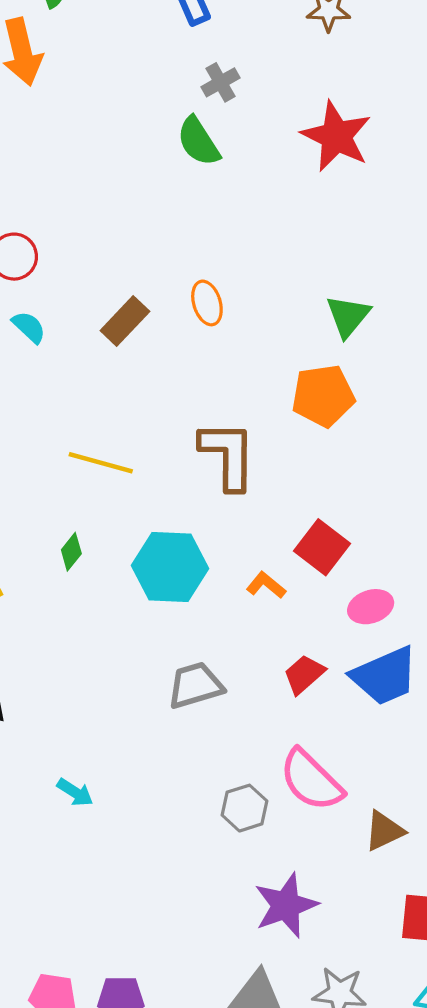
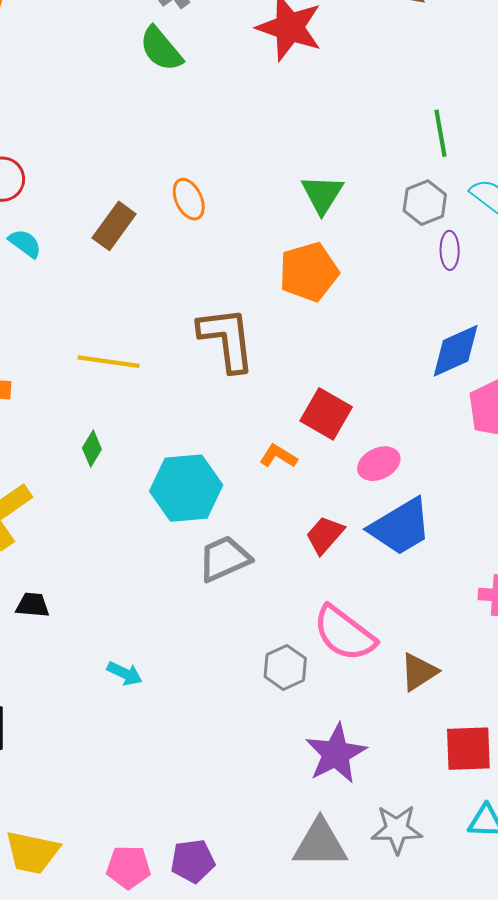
cyan hexagon: (170, 567) -> (186, 488), moved

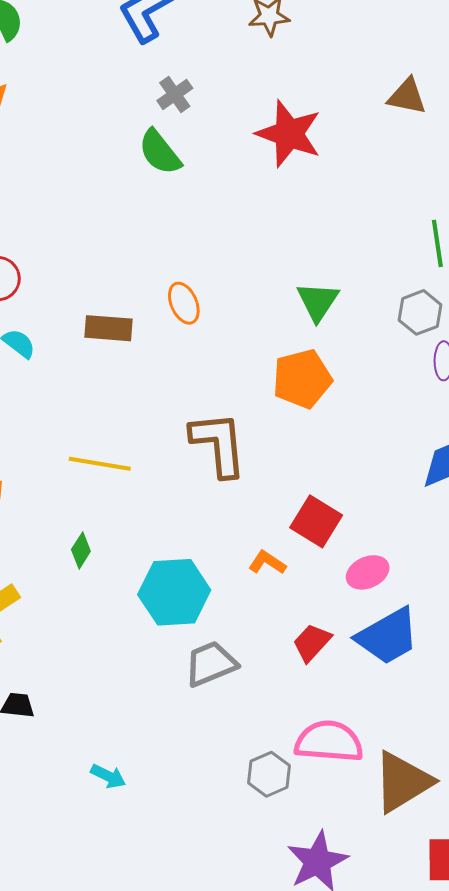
brown rectangle: (114, 226) -> (108, 328), turned 57
pink semicircle: (344, 633) -> (329, 742), turned 146
brown triangle: (419, 672) -> (403, 782), size x1.6

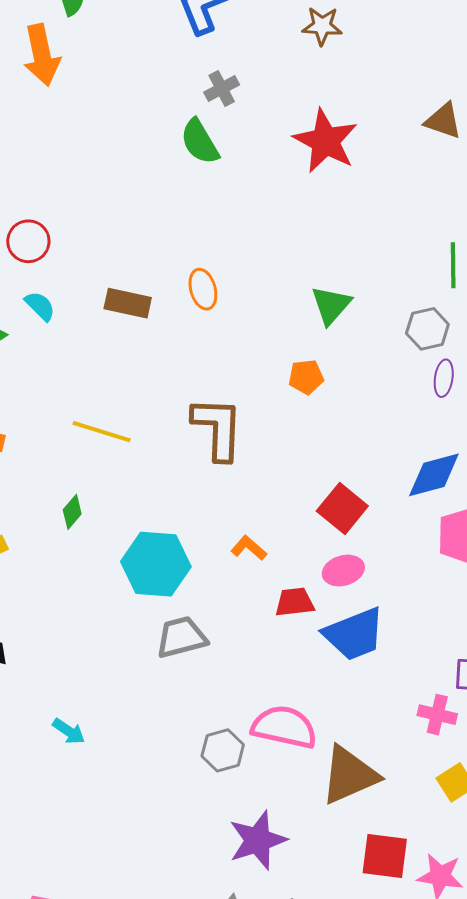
orange pentagon: (302, 379) -> (306, 377), size x0.6
red square: (316, 521) -> (342, 509), moved
red trapezoid: (312, 643) -> (295, 602), moved, turned 33

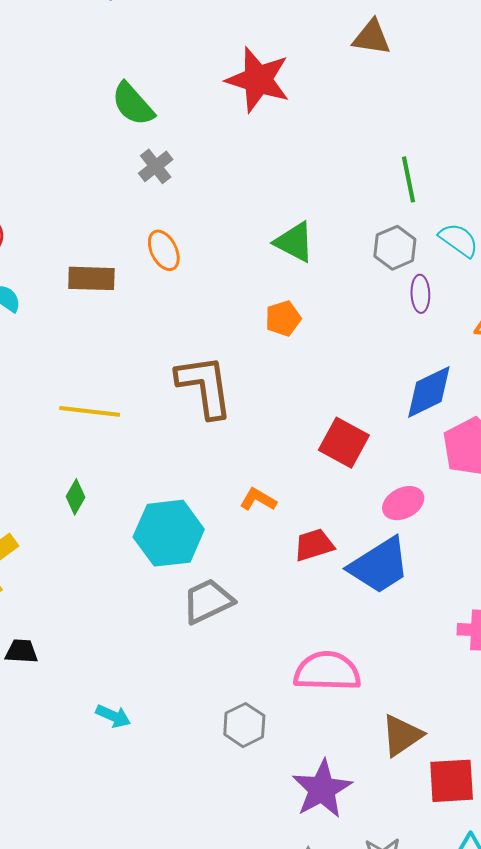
gray cross: (222, 89) -> (156, 166), moved
green triangle: (331, 305) -> (294, 242), turned -33
pink ellipse: (343, 571) -> (403, 503), moved
gray hexagon: (223, 750) -> (244, 725), moved
brown triangle: (349, 775) -> (402, 735), moved, size x0.7

